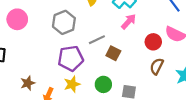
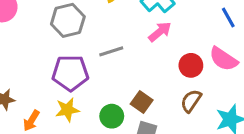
brown square: (113, 53) -> (142, 102), moved

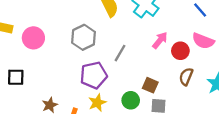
pink arrow: (160, 32) -> (160, 40), moved
gray line: (111, 51) -> (120, 53), turned -30

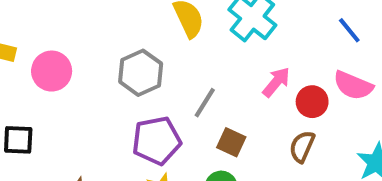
brown semicircle: (186, 77) -> (302, 146), moved
brown square: (150, 85) -> (231, 142), moved

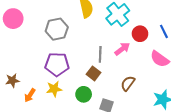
red circle: (312, 102) -> (140, 34), moved
gray line: (205, 103) -> (100, 54), moved, turned -42

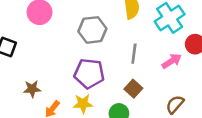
gray line: (100, 54) -> (134, 54), moved

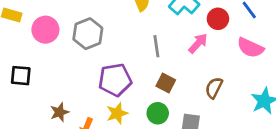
gray hexagon: (92, 30) -> (88, 34), moved

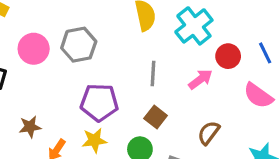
pink circle: (45, 30) -> (34, 49), moved

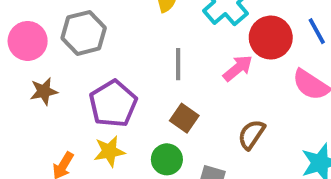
red circle: (228, 56) -> (271, 38), size x1.4
purple pentagon: (99, 102) -> (113, 104), turned -30
brown star: (30, 127) -> (44, 91), moved

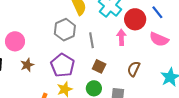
gray hexagon: (84, 33) -> (65, 30), moved
pink arrow: (238, 68) -> (121, 37), turned -42

